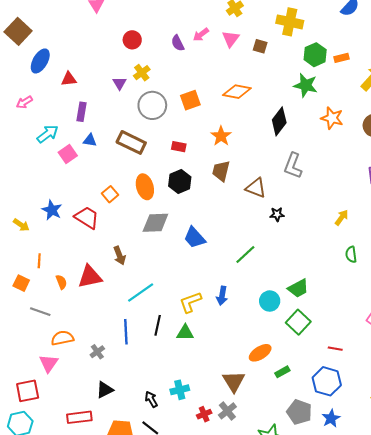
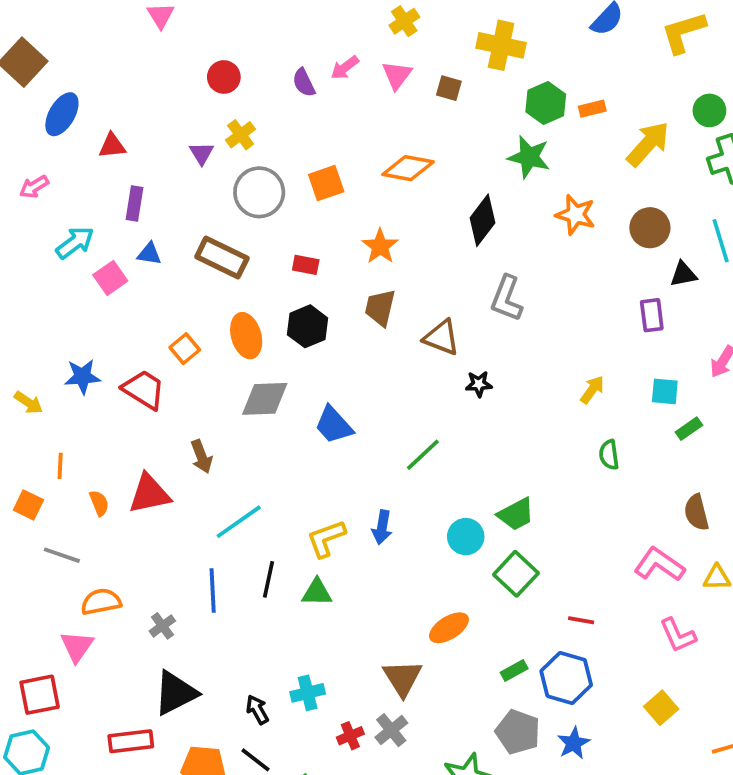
blue star: (52, 210) -> (82, 377), turned -30
green rectangle: (282, 372) -> (514, 671), moved
black triangle: (105, 390) -> (175, 693), size x1.5

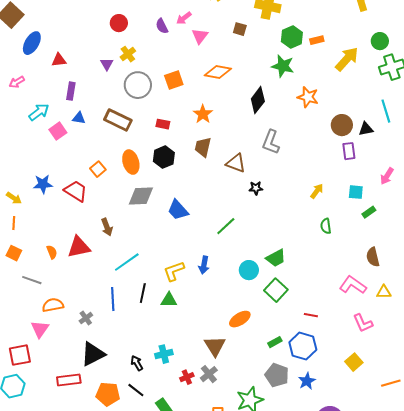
pink triangle: (397, 75) -> (200, 36), moved
brown circle: (650, 228) -> (342, 125), moved
orange line: (60, 466) -> (14, 223), moved

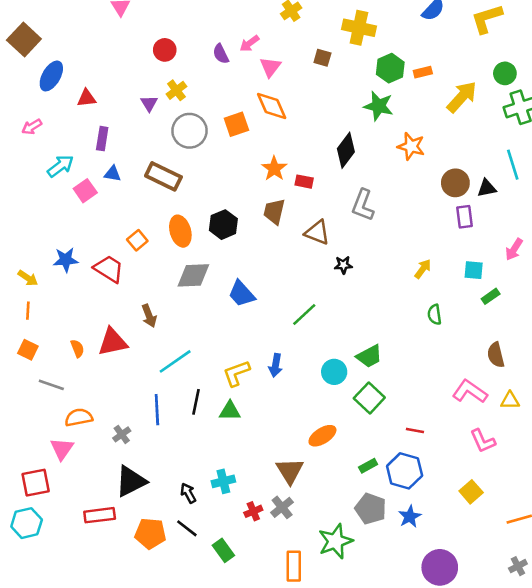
orange diamond: (218, 72) -> (272, 106), moved, turned 56
red rectangle: (163, 124) -> (304, 182), moved

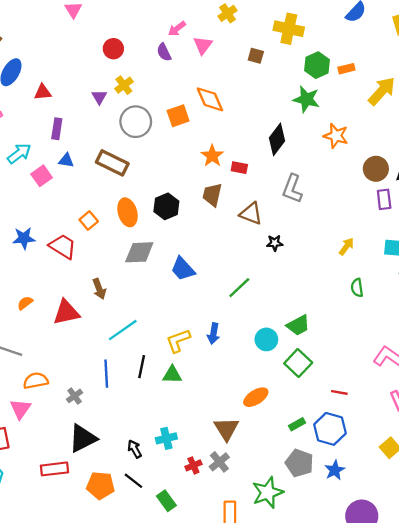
pink arrow: (249, 43) -> (177, 29), moved
pink triangle: (270, 67) -> (203, 45), moved
orange semicircle: (77, 348) -> (25, 303), moved, turned -105

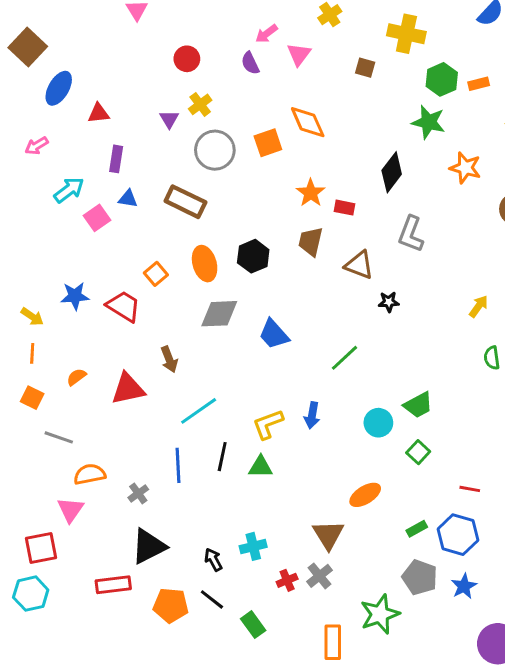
green square: (298, 363) -> (418, 452), size x0.7

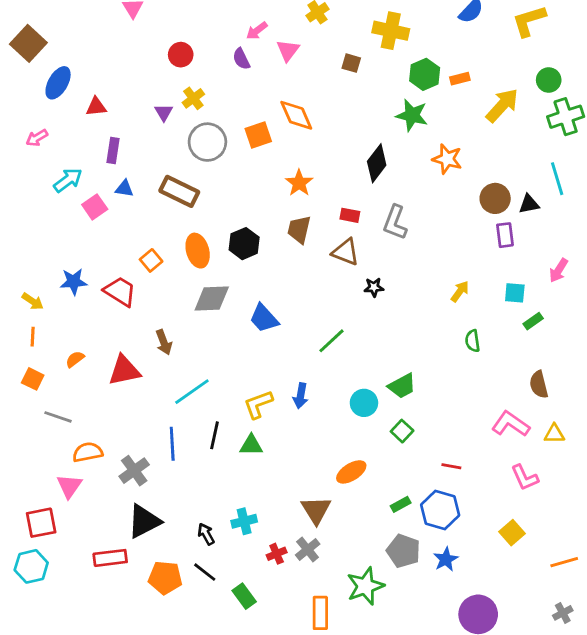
red rectangle: (345, 208) -> (350, 215), moved
gray cross: (138, 493) -> (134, 471), size x1.5

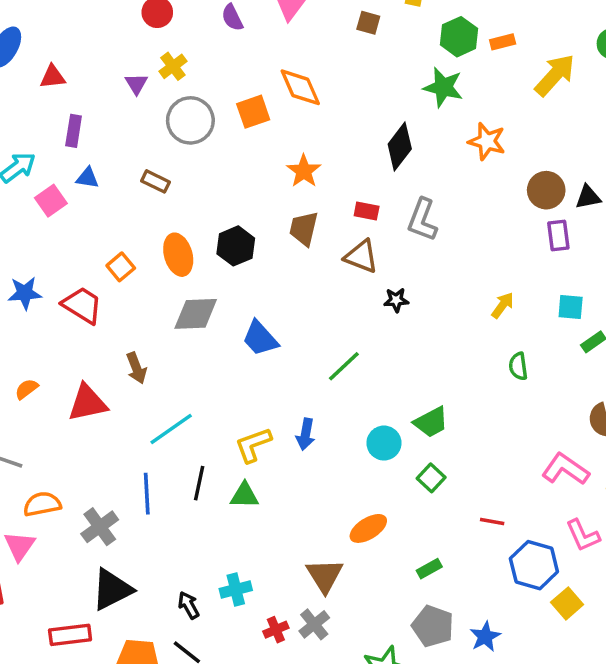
brown rectangle: (179, 191) -> (156, 181), size x0.6
blue hexagon: (440, 510) -> (534, 565), moved

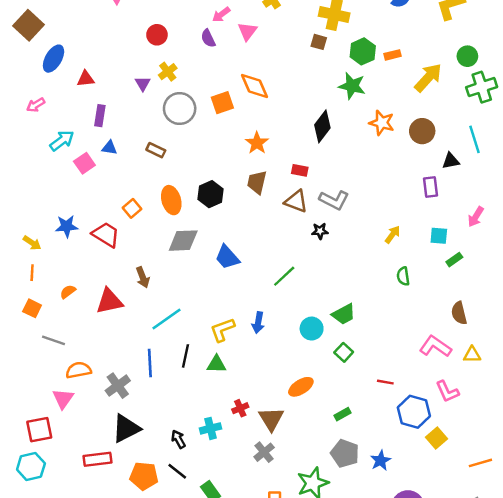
brown square: (368, 23) -> (319, 42), moved
brown circle: (546, 190) -> (422, 131), moved
gray L-shape: (422, 220) -> (334, 200), moved, turned -84
red cross: (276, 630) -> (240, 408), moved

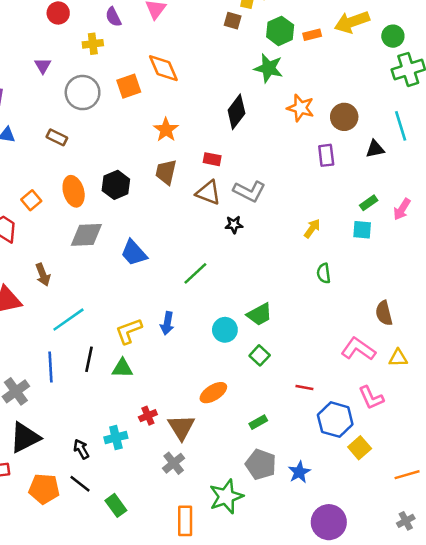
yellow cross: (168, 72) -> (93, 44), moved, turned 30
yellow arrow: (428, 78) -> (352, 22), moved, turned -152
purple rectangle: (431, 187) -> (326, 155), moved
green rectangle: (454, 260) -> (369, 203), moved

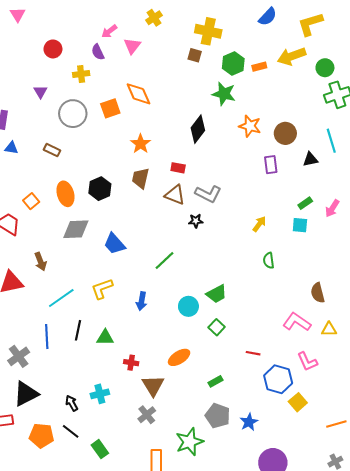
yellow L-shape: (129, 331) -> (102, 289), moved
red cross: (148, 416) -> (131, 363), moved, turned 32

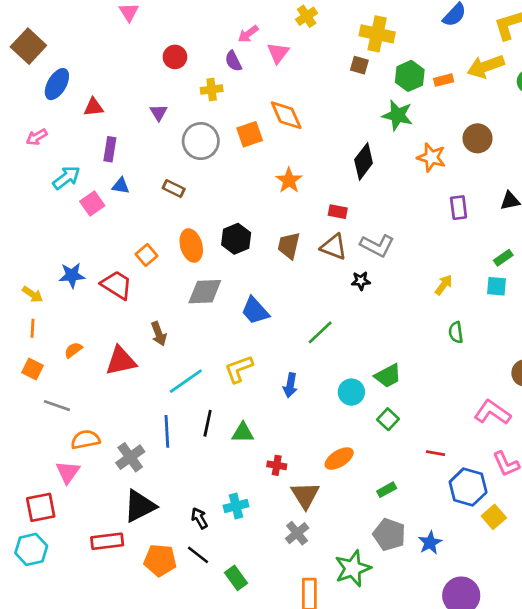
brown circle: (285, 133) -> (478, 138), moved
brown trapezoid: (141, 178) -> (289, 246), moved

